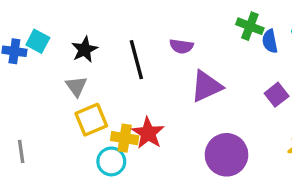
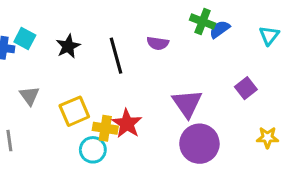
green cross: (250, 26) -> (203, 22), moved
blue semicircle: (270, 41) -> (220, 29), moved, turned 65
gray triangle: (76, 86) -> (29, 96), moved
purple triangle: (206, 86) -> (187, 103), moved, turned -40

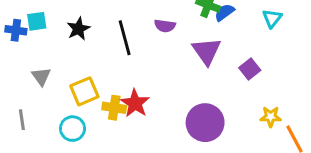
cyan square: (25, 39) -> (37, 21), turned -36
purple triangle: (187, 103) -> (207, 51), moved
cyan circle: (93, 150) -> (72, 129), moved

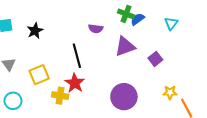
black line: (125, 38) -> (77, 56), moved
purple triangle: (207, 51) -> (125, 46), turned 45
yellow cross: (114, 108) -> (60, 96), moved
cyan circle: (72, 129) -> (13, 101), moved

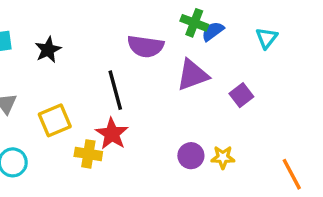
purple semicircle: (96, 29) -> (146, 46), size x1.5
yellow star: (170, 92) -> (223, 157), moved
purple circle: (124, 97) -> (191, 156), size x0.6

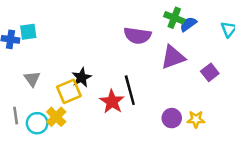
black star: (48, 50) -> (82, 77), moved
black line: (115, 90) -> (130, 90), moved
yellow cross: (88, 154) -> (56, 117), moved, turned 36

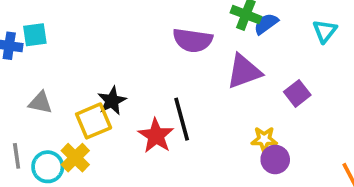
gray triangle: (32, 79) -> (40, 103), turned -42
purple circle: (172, 118) -> (275, 159), moved
yellow star: (196, 119) -> (264, 139), moved

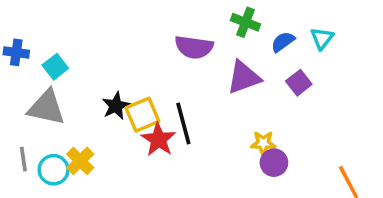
blue semicircle: (266, 24) -> (283, 42), moved
cyan square: (35, 35) -> (55, 67), moved, turned -30
purple square: (297, 93) -> (299, 83), moved
gray triangle: (40, 103) -> (46, 108), size x1.6
yellow square: (94, 121) -> (142, 115), moved

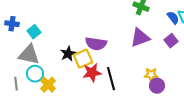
blue semicircle: (283, 42) -> (173, 18), moved, turned 88
purple semicircle: (194, 47) -> (96, 44), moved
black line: (183, 124) -> (111, 79), moved
red star: (158, 140) -> (92, 73), turned 30
cyan circle: (54, 170) -> (35, 74), moved

